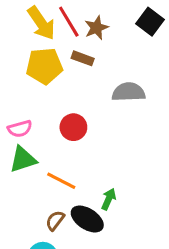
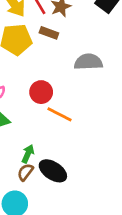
orange line: (61, 181) -> (59, 114), moved
green arrow: (109, 199) -> (28, 154), moved

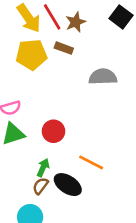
red circle: (41, 92) -> (53, 131), moved
orange line: (59, 114) -> (91, 162), moved

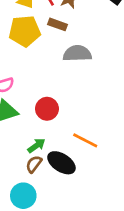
gray semicircle: (103, 77) -> (77, 53), moved
green arrow: (43, 168) -> (36, 146), turned 30

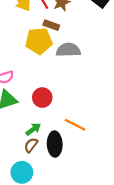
yellow pentagon: (25, 31) -> (39, 41), moved
black ellipse: (61, 163) -> (55, 144), turned 55

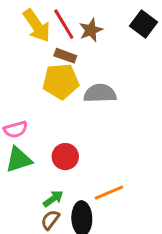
brown rectangle: (51, 25) -> (65, 56), moved
orange line: (75, 125) -> (109, 193), turned -50

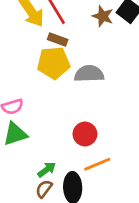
brown star: (91, 30) -> (103, 16), moved, turned -30
red circle: (65, 157) -> (85, 134), moved

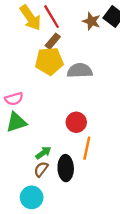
brown rectangle: (58, 39) -> (53, 41), turned -70
orange line: (97, 164) -> (87, 148), turned -55

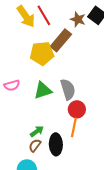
brown rectangle: (53, 41) -> (61, 40), moved, size x1.6
gray semicircle: (80, 71) -> (68, 89), moved, turned 75
green triangle: (16, 122) -> (43, 90), moved
red circle: (76, 122) -> (77, 109), moved

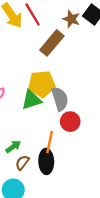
yellow pentagon: (42, 53) -> (42, 84), moved
orange line: (74, 127) -> (50, 142), moved
green arrow: (37, 131) -> (13, 147), moved

